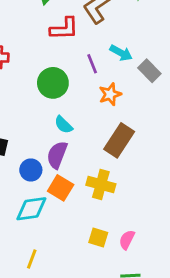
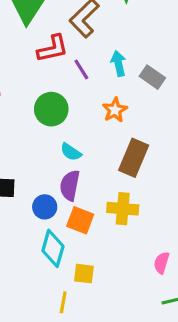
cyan arrow: (121, 53) -> (118, 63), turned -120
purple line: (92, 64) -> (81, 69), moved
cyan diamond: (31, 209) -> (53, 248), turned -56
yellow square: (98, 238) -> (84, 274), moved

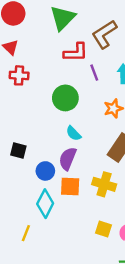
orange square: (80, 220) -> (70, 187), turned -30
yellow square: (84, 274) -> (103, 229), moved
yellow line: (63, 302) -> (26, 233), moved

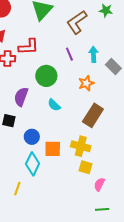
red L-shape: (76, 52) -> (29, 47), moved
purple semicircle: (68, 159) -> (21, 97), moved
yellow square: (103, 229) -> (86, 167), moved

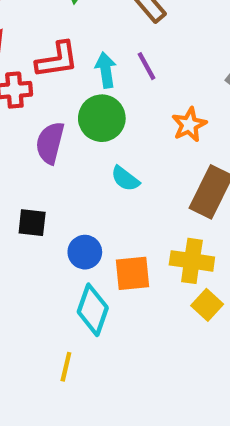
cyan arrow: (93, 54) -> (106, 70), moved
purple semicircle: (21, 97) -> (50, 143), moved
yellow square: (86, 167) -> (207, 305), turned 32

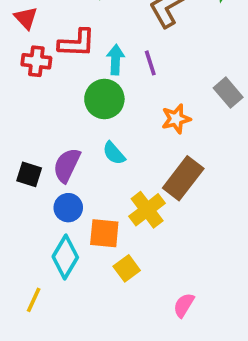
purple semicircle: (50, 143) -> (67, 165), moved
yellow cross: (192, 261) -> (147, 210), moved, turned 33
yellow square: (207, 305) -> (127, 268), moved

